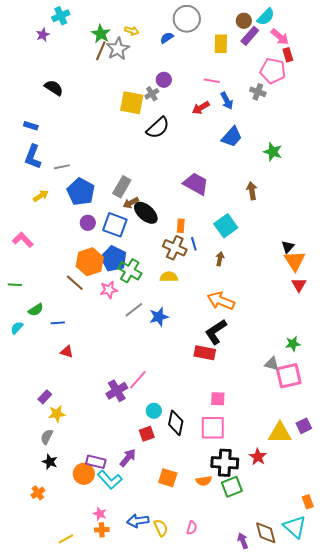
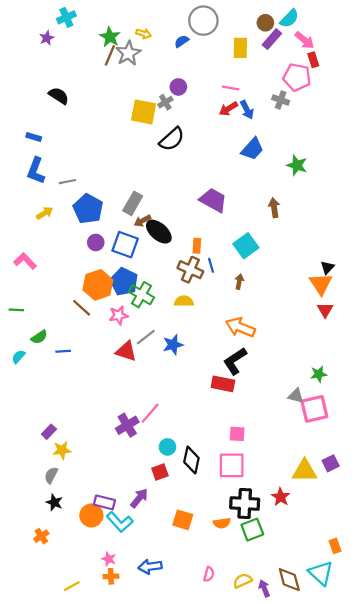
red arrow: (201, 108) -> (228, 109), moved
black triangle: (288, 247) -> (327, 267), moved
red triangle: (67, 352) -> (126, 351), moved, size x1.5
yellow semicircle: (161, 528) -> (243, 581), moved, turned -90

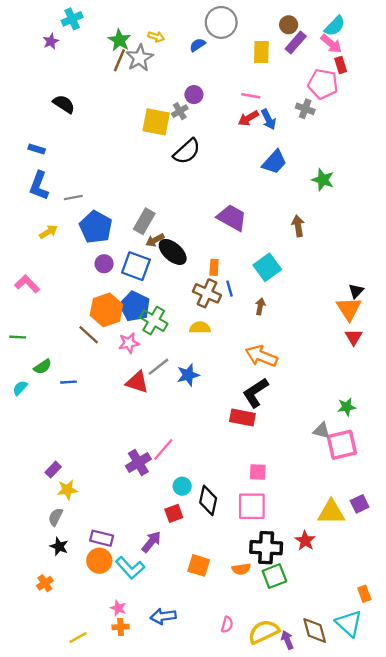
cyan semicircle: (289, 18) -> (335, 26), moved
purple rectangle: (104, 502) -> (102, 538), moved
yellow semicircle: (243, 581) -> (264, 632), size x1.5

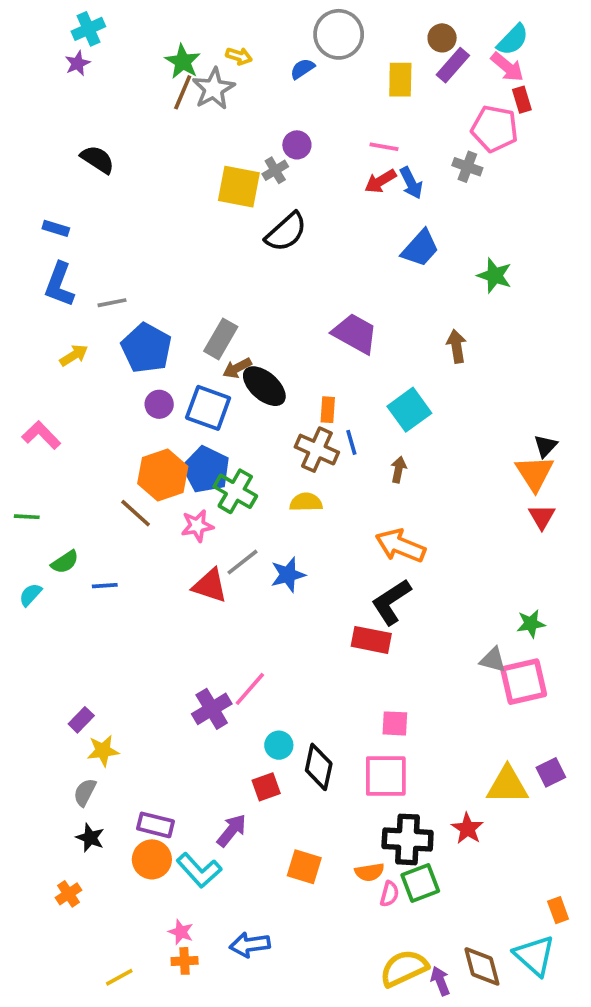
cyan cross: (72, 19) -> (88, 29), moved
pink semicircle: (227, 625) -> (389, 894), moved

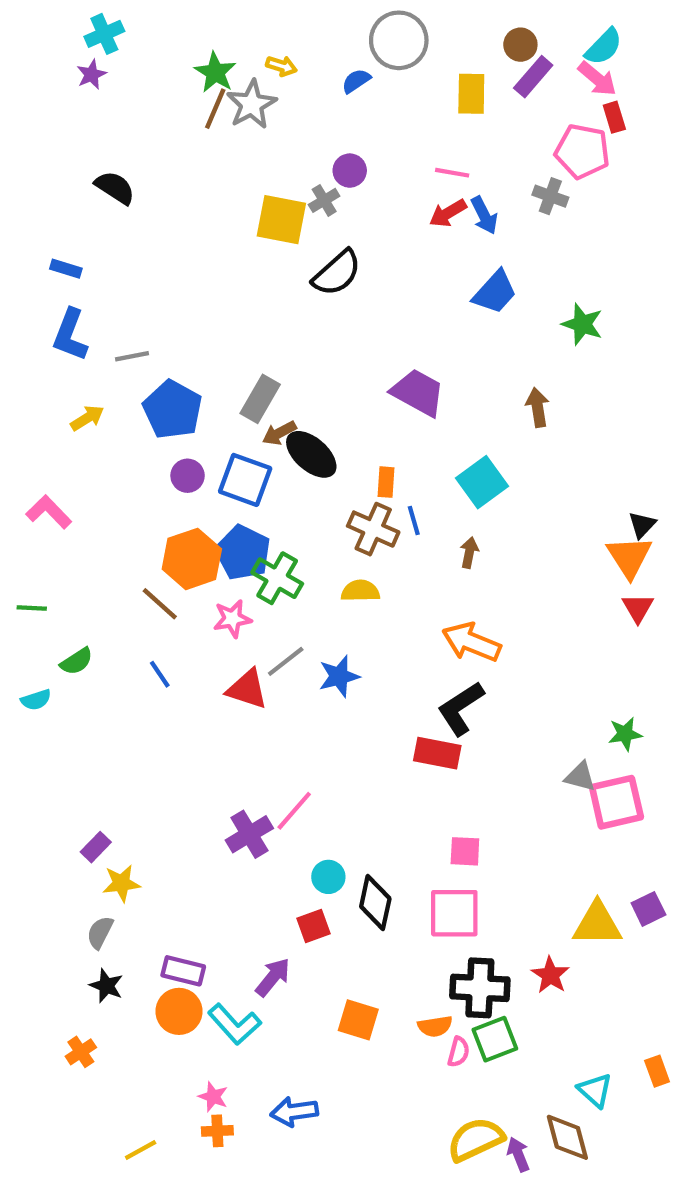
blue line: (105, 586) -> (160, 674), moved, turned 60
cyan semicircle: (30, 595) -> (36, 700), turned -150
cyan triangle: (535, 956) -> (595, 1090), moved, size x0.7

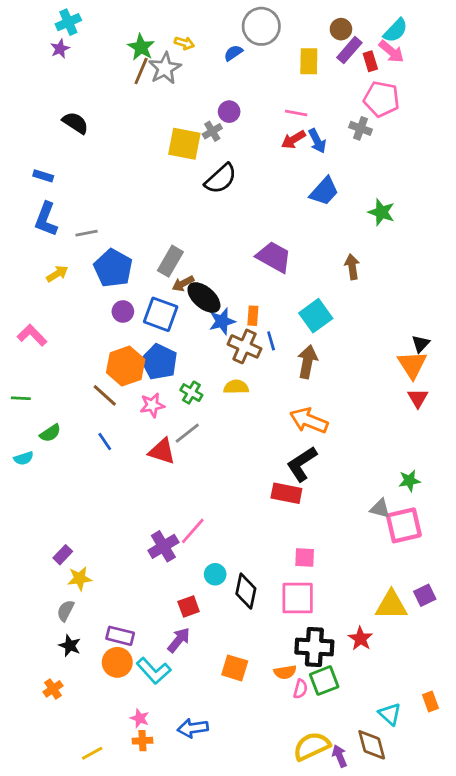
red rectangle: (614, 117) -> (370, 61), moved
brown arrow: (469, 553) -> (307, 362), size x1.6
green cross: (277, 578) -> (191, 393), moved, size x0.7
blue star: (339, 676) -> (222, 321), moved
red square: (313, 926) -> (189, 606), moved

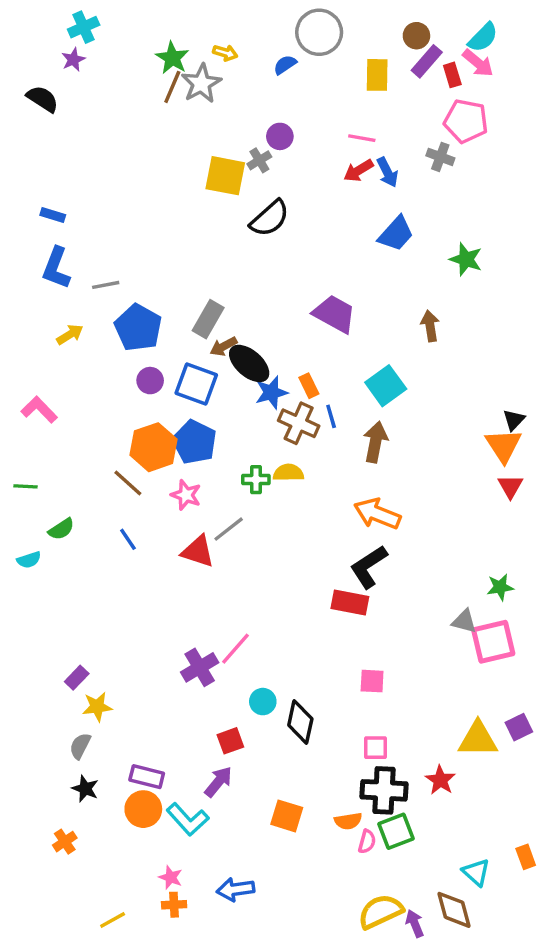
black semicircle: (75, 123) -> (43, 99), moved
orange rectangle: (253, 316) -> (309, 386), turned -30
green cross: (191, 393) -> (256, 480), moved, turned -30
pink star: (152, 405) -> (186, 495), turned 30
pink square: (298, 598) -> (375, 748), moved, size x0.6

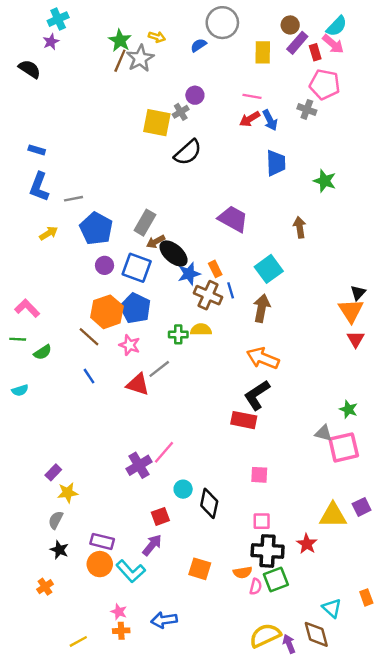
blue trapezoid: (396, 234) -> (276, 163), turned -44
pink L-shape: (39, 410) -> (27, 308), moved
green semicircle: (61, 529) -> (43, 352), moved
green star: (500, 587) -> (348, 409), turned 30

